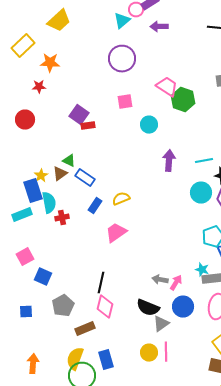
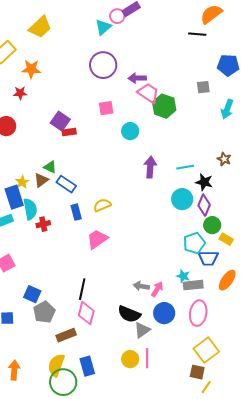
purple arrow: (159, 27) -> (137, 78), moved
blue rectangle: (95, 206) -> (76, 212), turned -49
blue square: (43, 277) -> (32, 294), moved

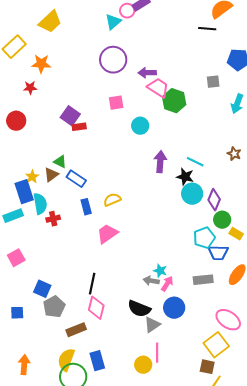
cyan line: (185, 167) -> (195, 162), turned 36
black star: (204, 182) -> (185, 177), moved
cyan star: (183, 276) -> (160, 271), moved
pink ellipse: (198, 313) -> (228, 320), moved, turned -65
yellow circle: (130, 359) -> (143, 365), moved

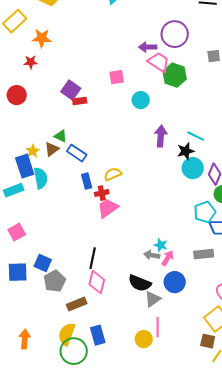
purple circle: (113, 60) -> (175, 34), moved
black star: (185, 177) -> (186, 151), turned -30
red cross: (53, 219) -> (102, 193), moved
blue square: (17, 313) -> (18, 272), moved, size x1.5

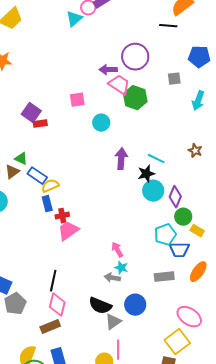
yellow semicircle: (113, 174) -> (50, 186), moved
pink arrow: (168, 258) -> (117, 250), moved, turned -63
brown rectangle: (77, 304) -> (50, 327), moved

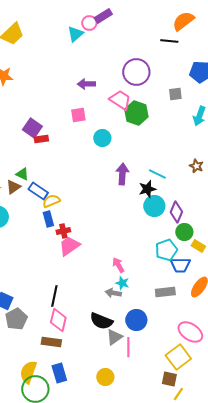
purple arrow: (108, 70) -> (86, 84), moved
brown rectangle: (50, 327) -> (51, 342), turned 30
pink line: (118, 350) -> (128, 347), moved

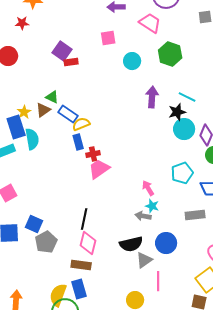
green hexagon: (136, 113) -> (170, 54), moved
cyan pentagon: (166, 250) -> (182, 173), moved
black semicircle: (101, 321) -> (131, 244), turned -35
pink line: (128, 347) -> (158, 281), moved
blue rectangle: (59, 373) -> (79, 289), moved

